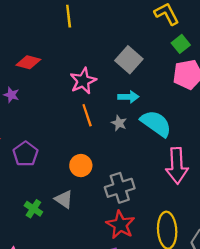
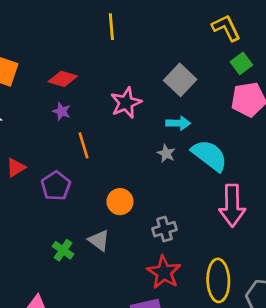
purple star: (11, 95) -> (62, 111), moved
orange line: (87, 115) -> (84, 145), moved
gray cross: (120, 188) -> (165, 229), size x0.7

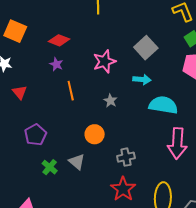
gray star: (166, 153) -> (110, 101), moved
cyan semicircle: (209, 155) -> (163, 105), turned -32
red triangle: (16, 168) -> (20, 92), moved, turned -42
purple pentagon: (56, 186) -> (35, 135), moved

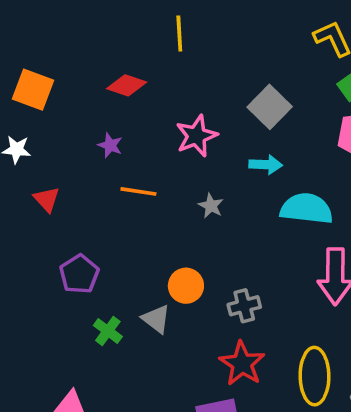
red diamond: (59, 40) -> (127, 85), moved
orange line: (71, 91) -> (138, 191), turned -66
orange circle: (95, 134) -> (186, 286), moved

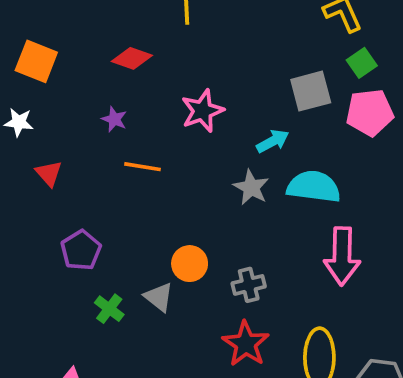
gray square: (270, 107) -> (311, 91), moved, turned 30
cyan arrow: (266, 165) -> (273, 141), turned -32
gray star: (211, 206) -> (251, 187), moved, size x1.4

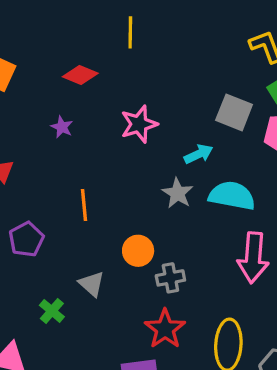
gray square: (311, 91) -> (234, 112), turned 33
orange line: (142, 167) -> (84, 205), moved, turned 72
orange circle: (190, 264) -> (138, 251), moved
green cross: (109, 309) -> (52, 311), moved

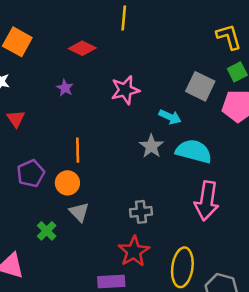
cyan arrow: (199, 154) -> (170, 117), turned 45
orange circle: (138, 251) -> (67, 183), moved

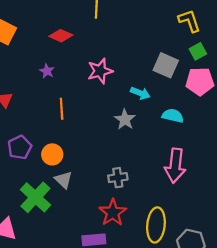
orange line: (78, 150) -> (62, 109), moved
cyan semicircle: (194, 151) -> (173, 116), moved, size x0.7
green cross: (47, 231) -> (35, 197), size x1.8

